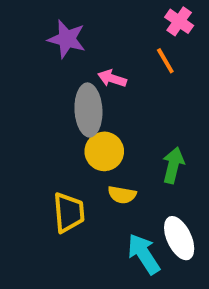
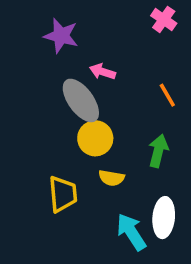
orange line: (165, 61) -> (167, 95), moved
gray ellipse: (88, 110) -> (81, 100), turned -33
white ellipse: (179, 238) -> (164, 218), turned 30

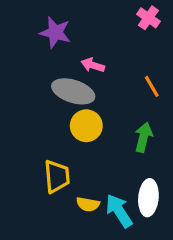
gray ellipse: (81, 100) -> (73, 91), turned -36
yellow semicircle: (111, 178) -> (88, 204), moved

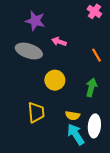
gray ellipse: (73, 91) -> (29, 51), moved
yellow semicircle: (88, 204) -> (73, 116), moved

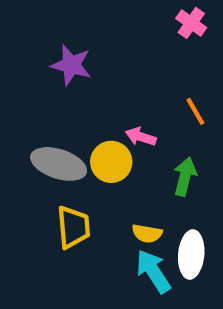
purple star: (35, 21) -> (71, 65), moved
pink arrow: (59, 42) -> (141, 137), moved
gray ellipse: (29, 51) -> (59, 164), moved

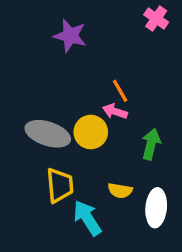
purple star: (71, 65) -> (70, 36), moved
orange line: (195, 111) -> (120, 91), moved
cyan arrow: (153, 271) -> (87, 218), moved

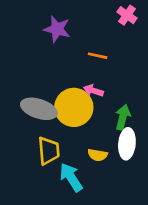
orange line: (120, 91) -> (98, 56), moved, turned -48
yellow circle: (91, 132) -> (74, 107), size x1.4
white ellipse: (156, 208) -> (127, 144), moved

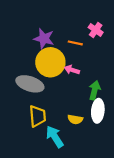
pink cross: (127, 15) -> (96, 30), moved
purple star: (57, 29) -> (44, 39), moved
yellow circle: (74, 107) -> (50, 62), moved

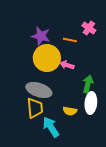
gray ellipse: (30, 84) -> (39, 90), moved

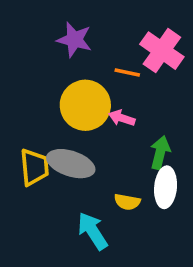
pink cross: (89, 28) -> (162, 51), size x1.6
purple star: (41, 36) -> (74, 40), moved
yellow trapezoid: (35, 108) -> (34, 167), moved

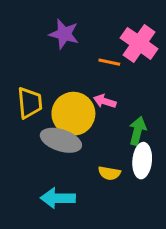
yellow circle: (85, 105) -> (73, 114), moved
yellow trapezoid: (34, 167) -> (30, 103), moved
cyan arrow: (93, 231) -> (58, 198), moved, turned -56

